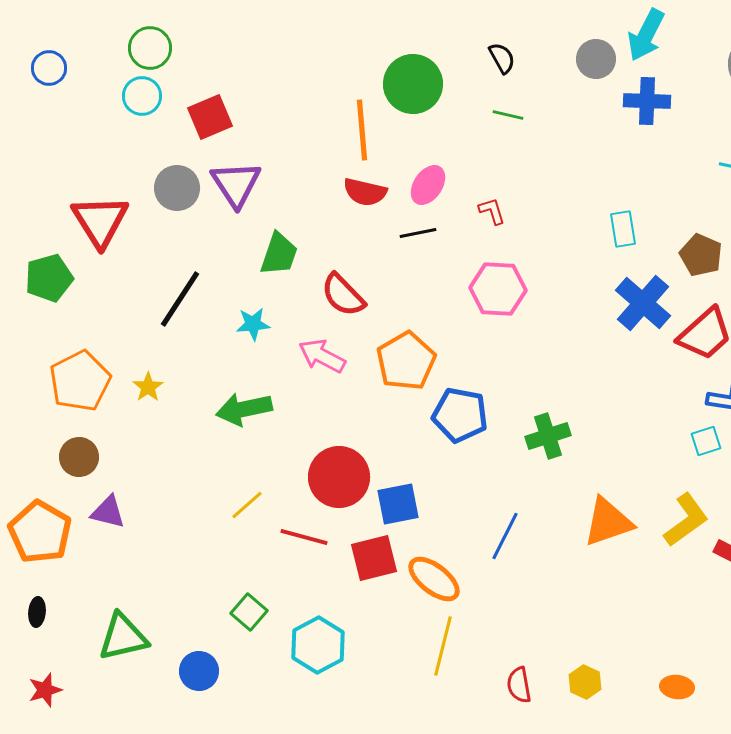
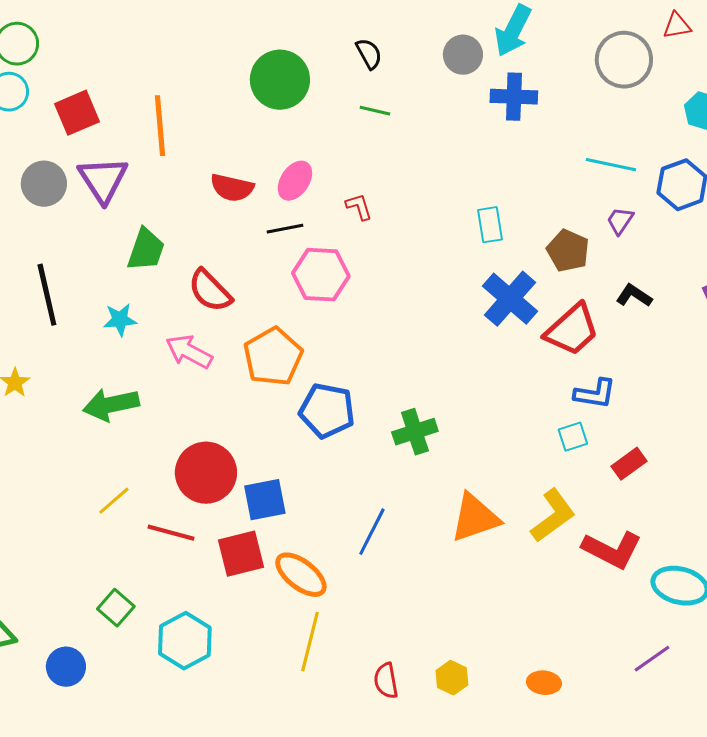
orange line: (362, 130) -> (160, 126), moved
pink hexagon: (498, 289) -> (321, 275), moved
black line: (180, 299) -> (47, 295), turned -46

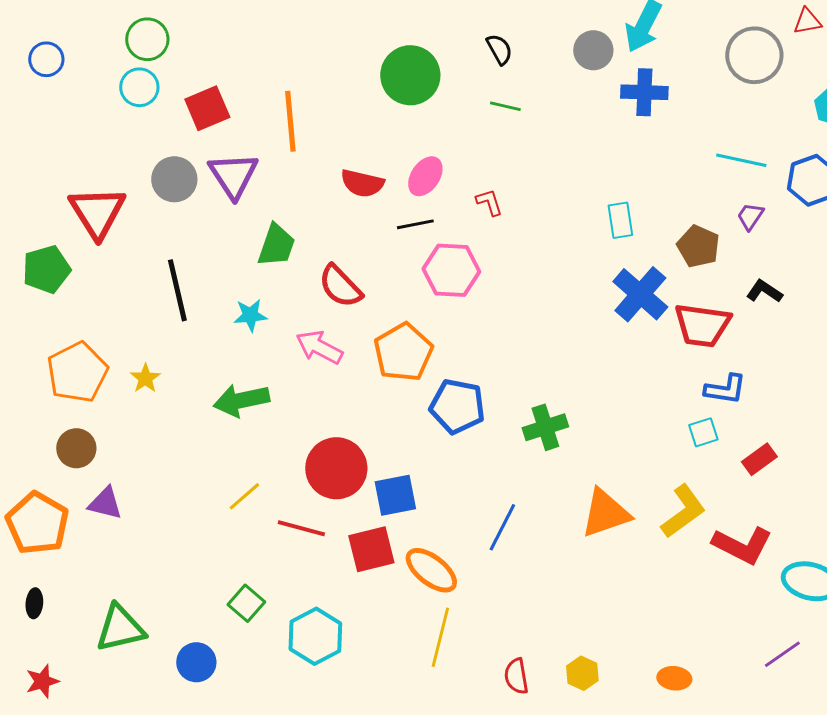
red trapezoid: (572, 330) -> (702, 325), turned 50

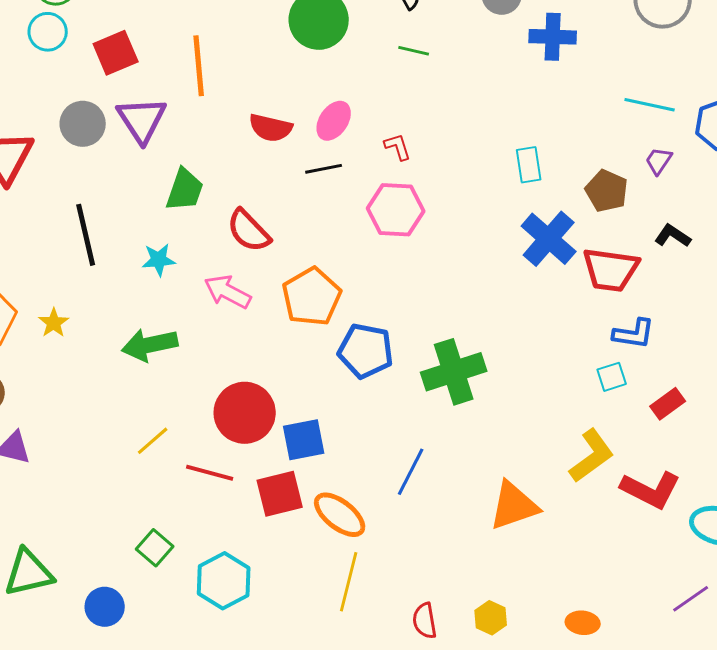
pink hexagon: (451, 270) -> (396, 210), moved
green cross: (545, 427) -> (454, 372), size x1.4
orange triangle: (605, 513) -> (514, 506), moved

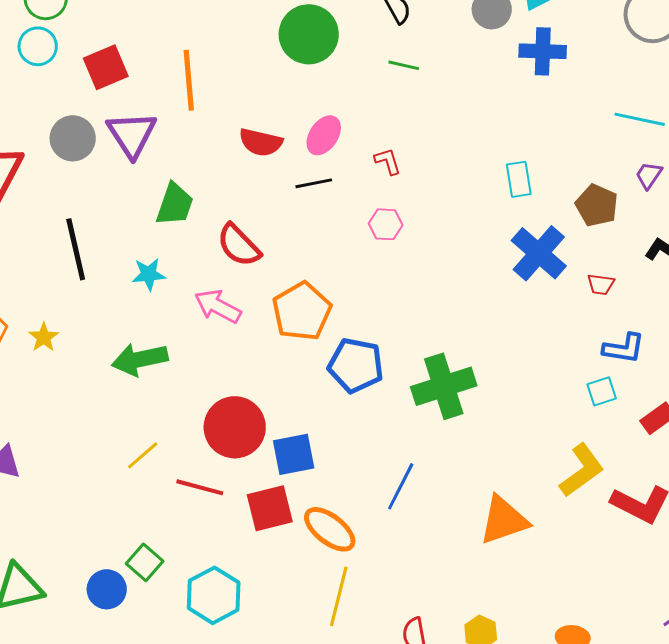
pink hexagon: (396, 210) -> (386, 224), size x0.6
red trapezoid: (611, 270) -> (601, 284), size x0.5
blue circle: (105, 607) -> (107, 589), moved

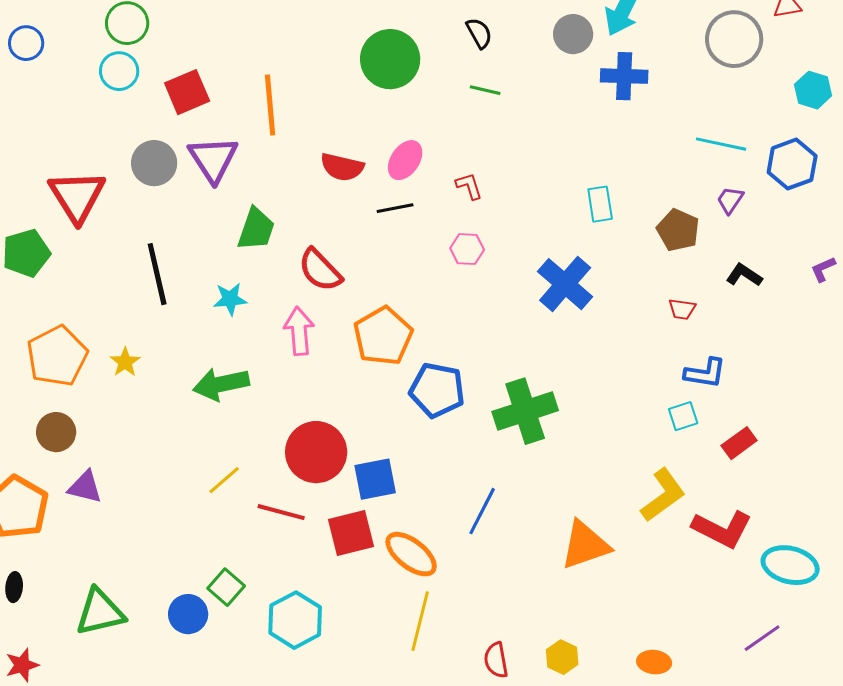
blue cross: (539, 253) -> (565, 284), moved
pink arrow: (218, 306) -> (299, 331), turned 57

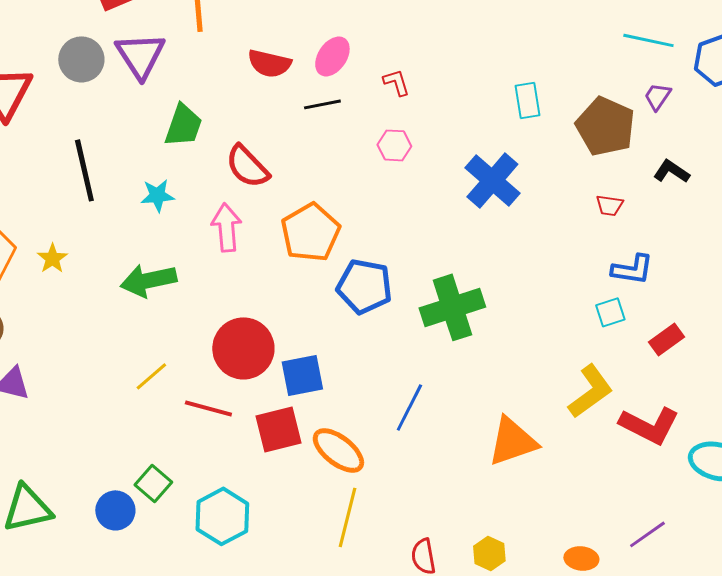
brown pentagon: (678, 230) -> (605, 126), size x1.4
purple line: (762, 638) -> (647, 534), moved

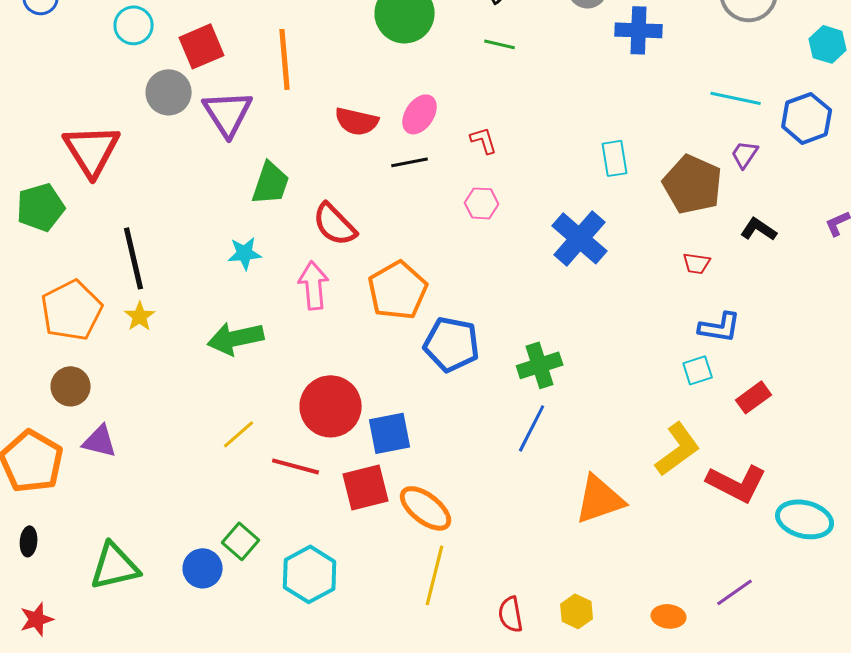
gray circle: (81, 59) -> (169, 92), moved
black line: (84, 170) -> (134, 258), moved
green cross: (452, 307) -> (540, 365), size x0.7
blue line: (409, 407) -> (532, 428), moved

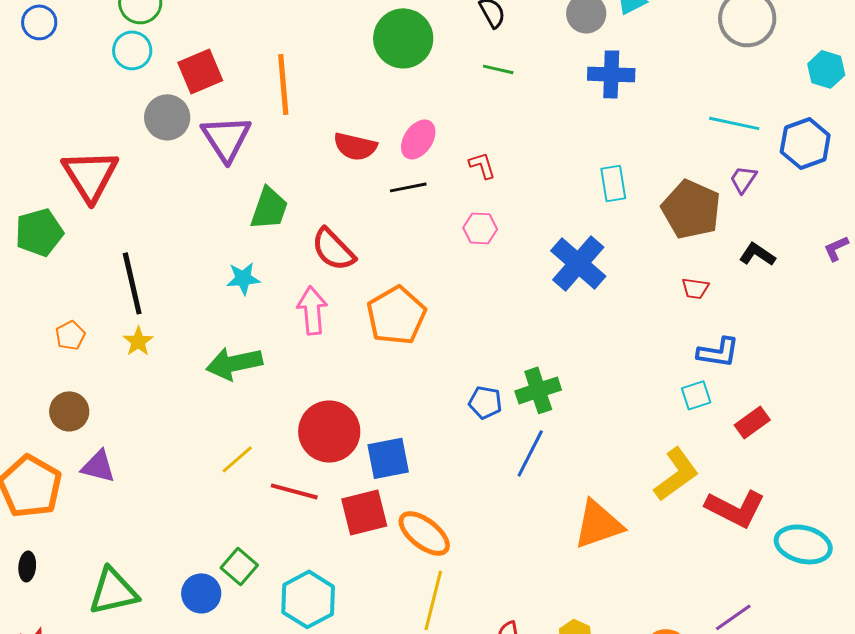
blue cross: (639, 30) -> (611, 74), moved
orange pentagon: (72, 310) -> (70, 335), size x0.5
blue pentagon: (452, 344) -> (485, 402), moved, size x0.6

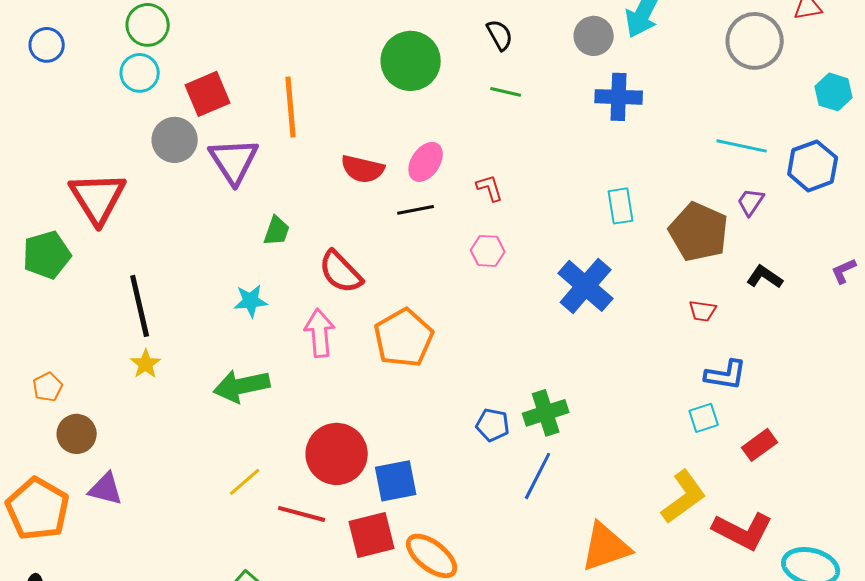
green trapezoid: (269, 208) -> (277, 231), size x0.7
orange pentagon: (70, 335) -> (48, 387), moved

